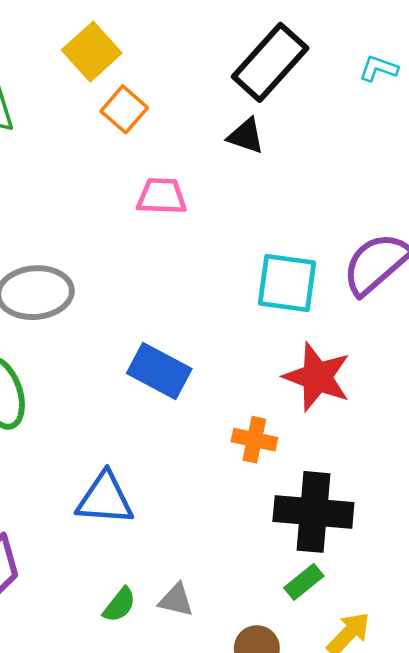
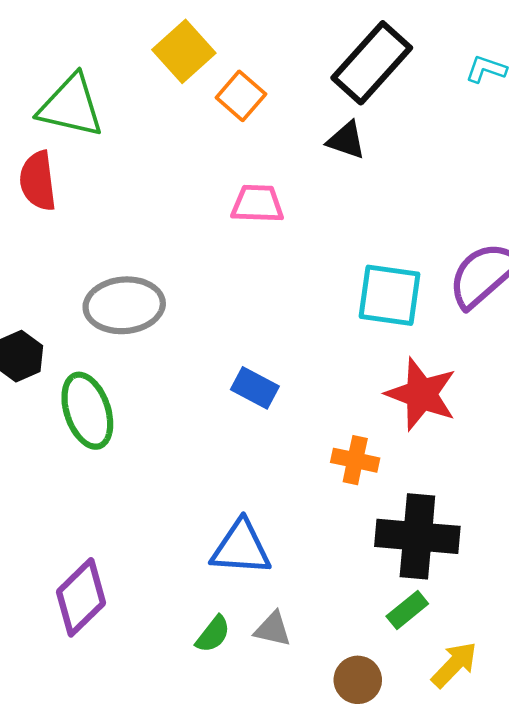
orange square: (124, 109) -> (241, 96), moved
blue rectangle: (159, 371) -> (255, 388), size x0.7
blue triangle: (105, 499) -> (241, 548), moved

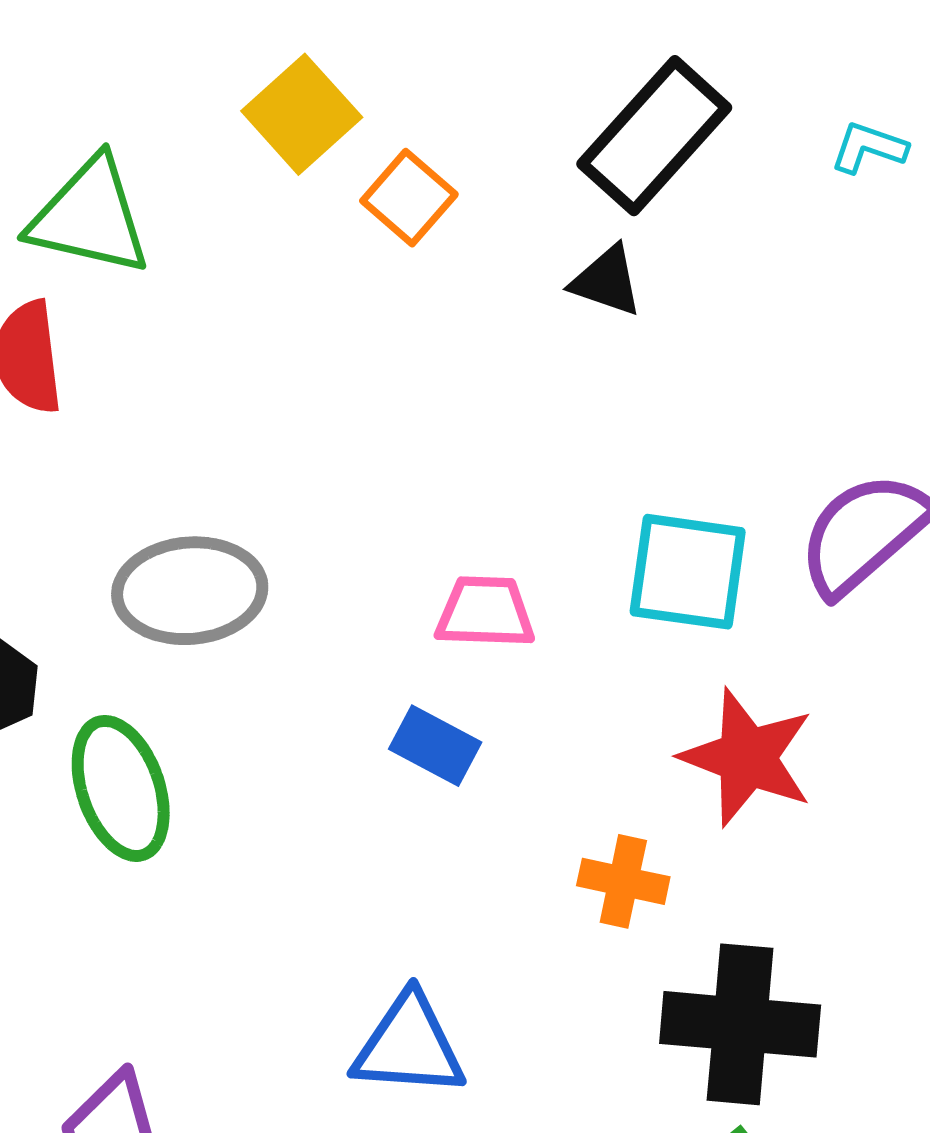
pink trapezoid: (257, 204) -> (485, 612), moved

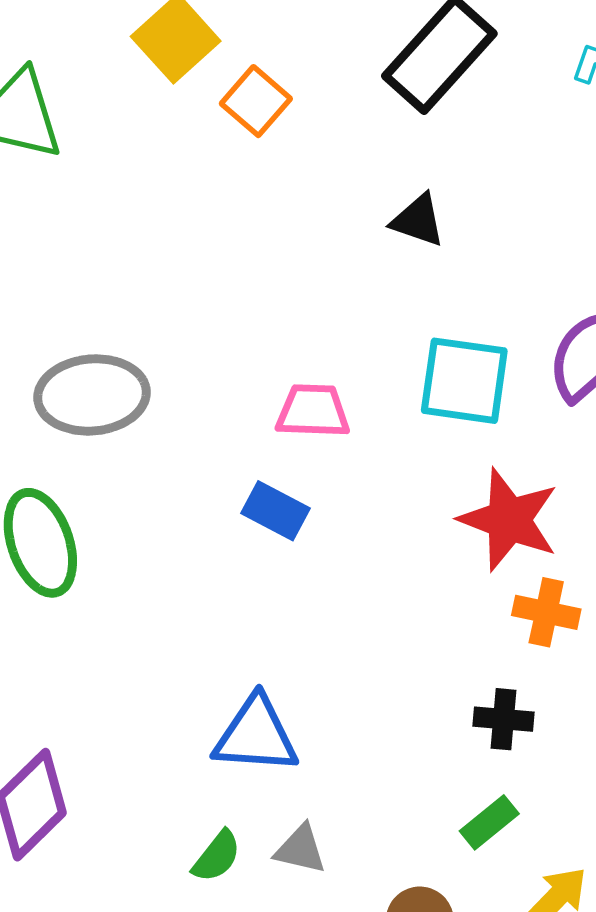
black triangle: (607, 281) -> (418, 220), moved
orange cross: (623, 881) -> (546, 612), moved
black cross: (740, 1024) -> (503, 719), size x0.5

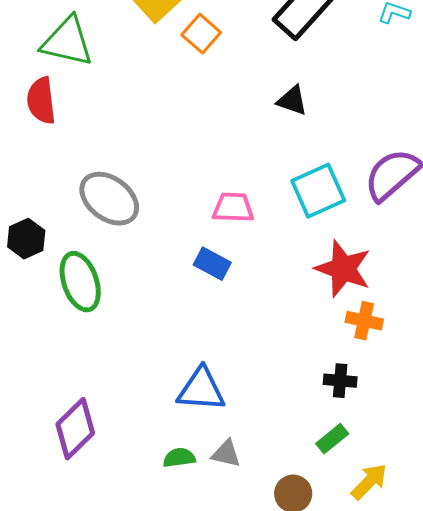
cyan square: (464, 381) -> (318, 191), turned -32
gray ellipse: (92, 395) -> (109, 199), turned 42
green semicircle: (217, 856) -> (179, 458), turned -136

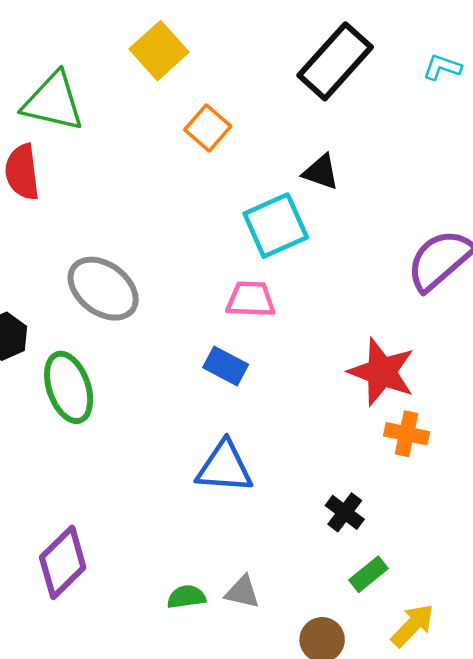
orange square: (201, 34) -> (208, 128), moved
cyan square: (318, 191) -> (276, 226), moved
black cross: (340, 381) -> (345, 512), moved, turned 32
blue triangle: (201, 390) -> (225, 467), moved

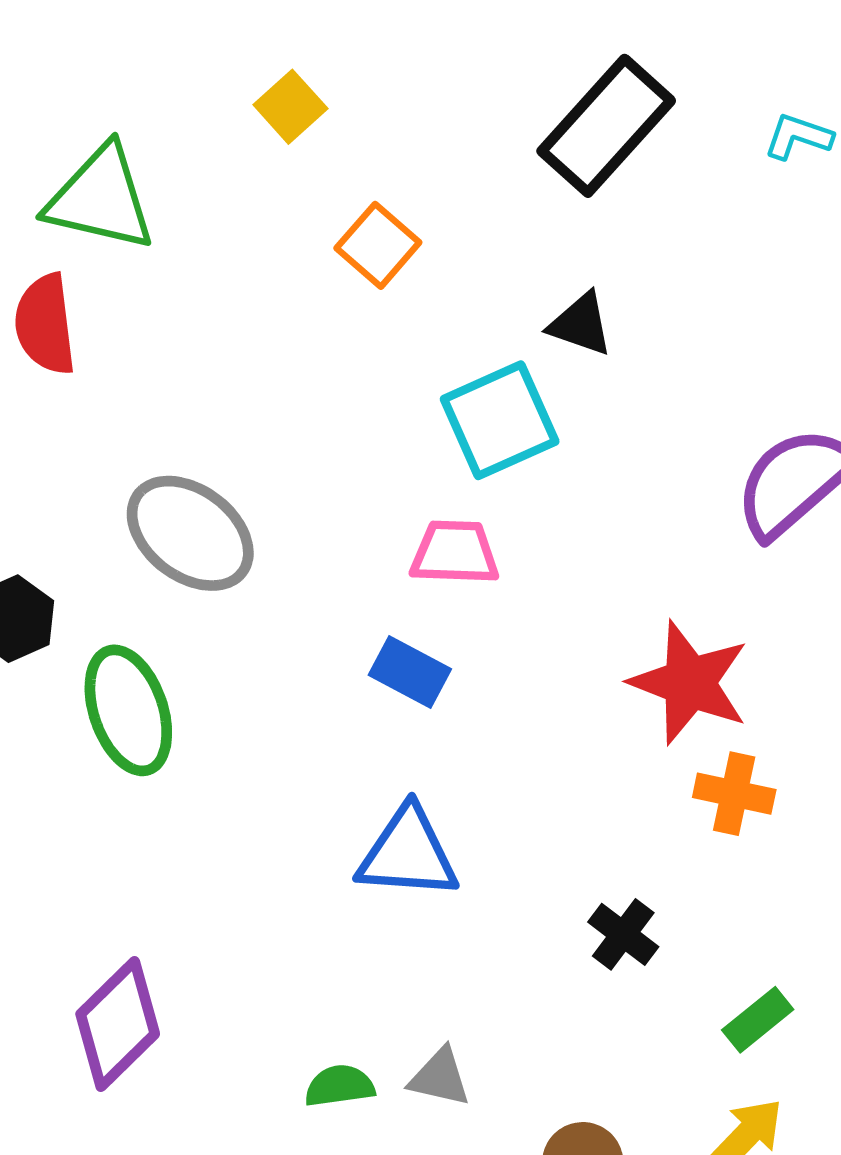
yellow square: (159, 51) -> (290, 107), size x0.7
green rectangle: (369, 574) -> (758, 1020), moved

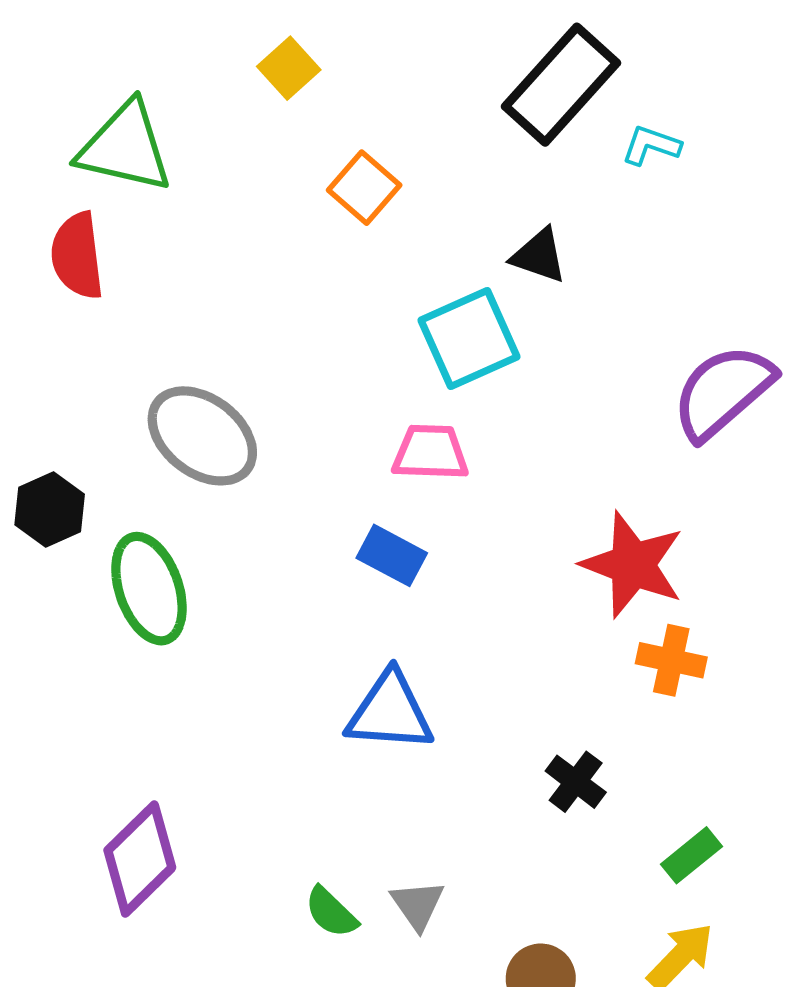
cyan L-shape: (798, 137) -> (651, 145), moved
gray triangle: (440, 1077) -> (418, 905), turned 42
green semicircle: (340, 1086) -> (331, 912), turned -128

